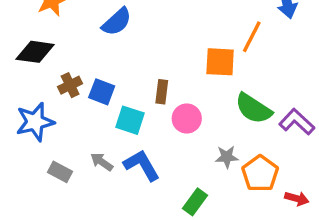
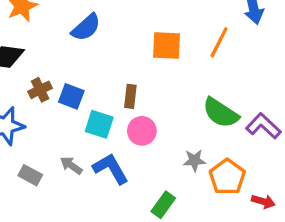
orange square: (220, 62) -> (166, 45), moved
pink circle: (187, 119) -> (142, 131), moved

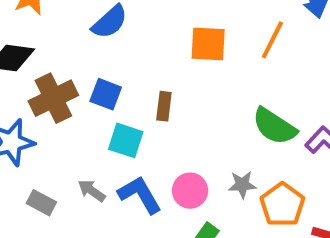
brown cross: (40, 90) -> (53, 98), size x1.6
blue square: (71, 96) -> (106, 94), moved
pink circle: (142, 131) -> (190, 191), moved

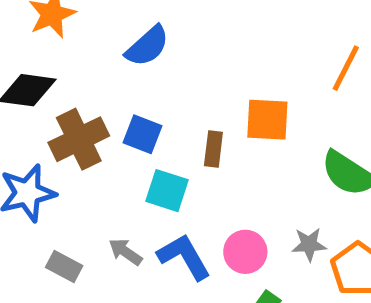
orange square: (208, 44) -> (267, 120), moved

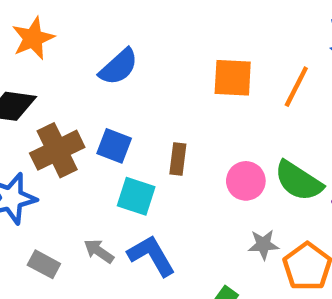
orange square: (267, 120) -> (233, 78), moved
pink circle: (245, 252) -> (246, 181), moved

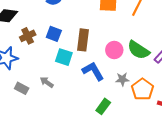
brown cross: (57, 150) -> (28, 36), size x0.7
brown rectangle: (178, 159) -> (83, 40), size x1.5
blue L-shape: (151, 256) -> (93, 71), moved

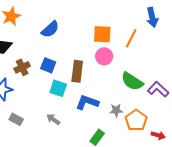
pink circle: (114, 50) -> (104, 56), moved
blue L-shape: (93, 71) -> (87, 102), turned -40
gray arrow: (47, 82) -> (53, 119), moved

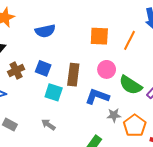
blue semicircle: (50, 29) -> (45, 31), turned 30
pink circle: (104, 56) -> (107, 69), moved
blue L-shape: (87, 102) -> (97, 96), moved

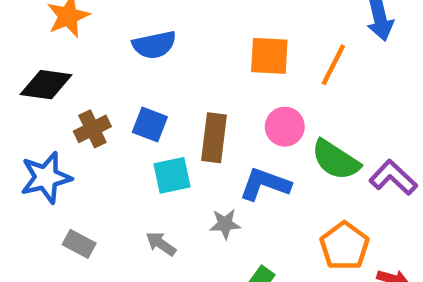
cyan square: (54, 92) -> (172, 175), turned -30
gray star: (114, 115) -> (225, 224), moved

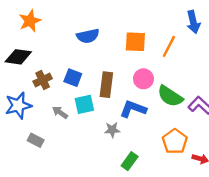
blue semicircle: (154, 45) -> (88, 36), moved
gray arrow: (161, 244) -> (60, 112), moved

